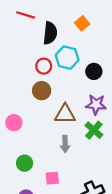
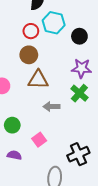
brown triangle: (65, 114) -> (38, 80), moved
gray arrow: (65, 144) -> (52, 107), turned 91
pink square: (52, 178) -> (39, 140), turned -32

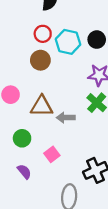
cyan hexagon: (54, 23) -> (68, 42), moved
brown triangle: (38, 80) -> (42, 106), moved
purple semicircle: (14, 155) -> (24, 172), turned 40

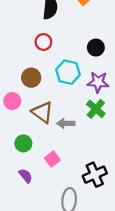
cyan hexagon: (68, 42) -> (68, 72), moved
brown circle: (40, 60) -> (31, 78), moved
brown triangle: (42, 106) -> (42, 112), turned 35

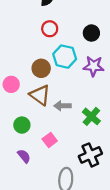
red circle: (43, 42) -> (50, 29), moved
brown circle: (31, 78) -> (41, 68), moved
green cross: (96, 109) -> (91, 116), moved

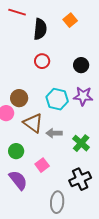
cyan hexagon: (65, 57) -> (57, 99), moved
brown circle: (41, 68) -> (19, 98), moved
purple semicircle: (24, 156) -> (18, 180), size x1.5

